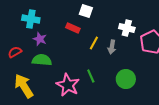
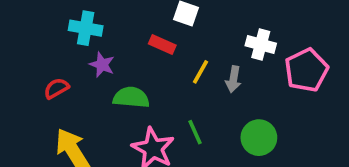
green semicircle: (42, 60) -> (131, 97), moved

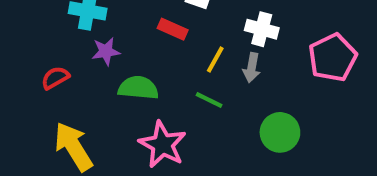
white cross: (261, 45) -> (262, 29), moved
purple star: (102, 65) -> (106, 51), turned -30
green line: (195, 132) -> (209, 100), moved, turned -40

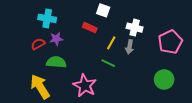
red semicircle: (55, 78) -> (38, 44), moved
green semicircle: (138, 88) -> (56, 62), moved
green circle: (280, 132) -> (164, 79), moved

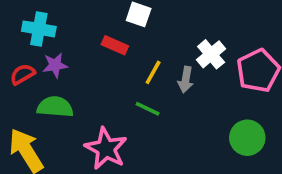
white cross: (135, 28) -> (211, 54), moved, turned 35

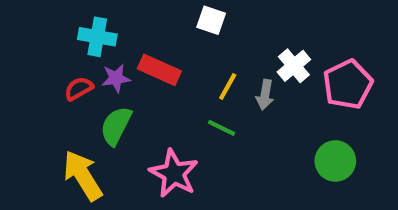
red rectangle: (115, 45) -> (159, 70), moved, size x1.4
green semicircle: (55, 107) -> (116, 126), turned -68

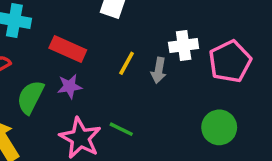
white cross: (294, 66) -> (184, 45), turned 32
purple star: (116, 78) -> (70, 86), moved
green line: (221, 128) -> (121, 129), moved

